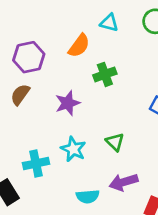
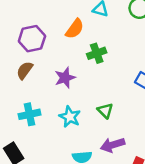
cyan cross: (36, 163) -> (29, 114), moved

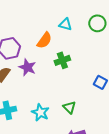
purple star: (65, 78) -> (27, 67), moved, turned -30

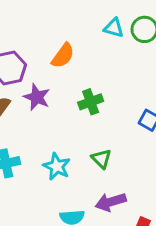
cyan triangle: (65, 24) -> (114, 28), moved
green cross: (62, 60) -> (91, 102), moved

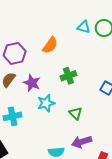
purple star: (37, 97) -> (32, 83), moved
cyan star: (57, 166) -> (46, 103), moved, turned 30

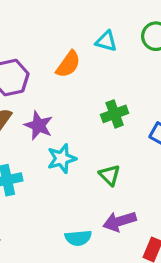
cyan triangle: (84, 27) -> (106, 41), moved
green cross: (68, 76) -> (115, 114), moved

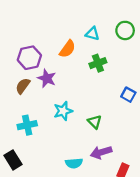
green cross: (115, 114) -> (98, 63), moved
purple star: (39, 125) -> (47, 78), moved

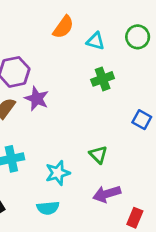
orange semicircle: (67, 49) -> (63, 27), moved
cyan star: (63, 111) -> (58, 173), moved
cyan semicircle: (74, 163) -> (48, 208), moved

